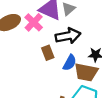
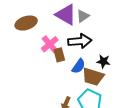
pink cross: (34, 22) -> (50, 44), moved

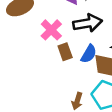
brown rectangle: (59, 55) -> (65, 52), moved

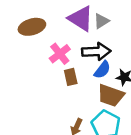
blue semicircle: (89, 54) -> (102, 70), moved

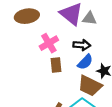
gray triangle: (101, 21) -> (89, 18), turned 32
black arrow: (96, 51) -> (82, 45), size x0.7

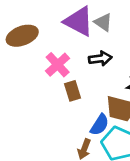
gray triangle: (89, 18) -> (103, 22), turned 40
blue semicircle: (85, 62) -> (100, 125), moved

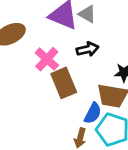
brown rectangle: (73, 91) -> (64, 83), size x1.5

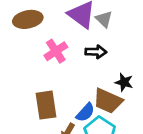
brown rectangle: (64, 83) -> (46, 105), moved

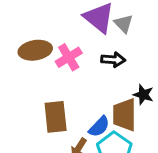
brown ellipse: (28, 19) -> (35, 50), moved
brown trapezoid: (108, 101) -> (124, 115), turned 64

